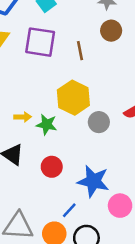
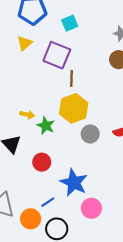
brown line: (80, 51) -> (71, 78), moved

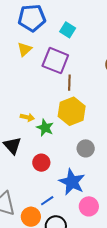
cyan square: (70, 23) -> (68, 30), turned -35
gray circle: (90, 134) -> (86, 148), moved

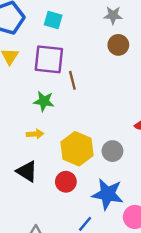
yellow hexagon: (72, 111) -> (77, 149), moved
green star: (45, 128) -> (44, 101), moved

